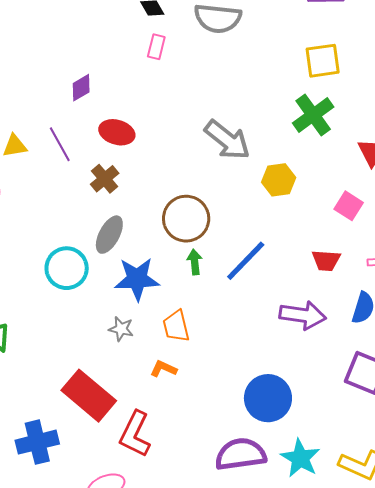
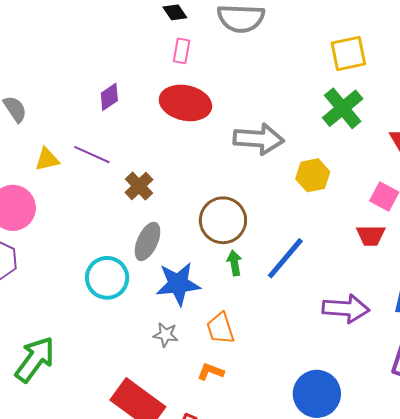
red ellipse: (117, 132) -> (185, 103), moved, size x1.4
gray arrow: (227, 140) -> (259, 139), turned -30
purple line: (60, 144) -> (92, 155), turned -33
red trapezoid: (326, 260) -> (371, 235), moved

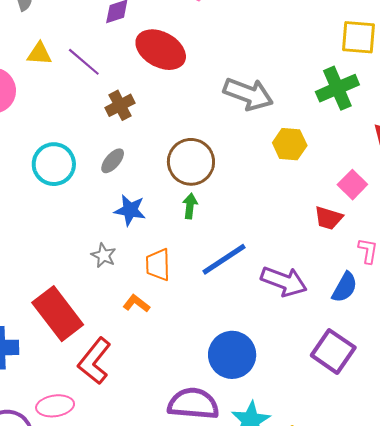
red ellipse: (185, 103) -> (161, 50), moved
gray ellipse: (147, 241) -> (113, 161), size x0.7
blue line: (285, 258) -> (224, 259), moved
cyan circle: (107, 278) -> (54, 164), moved
blue star: (178, 284) -> (130, 210), size x0.7

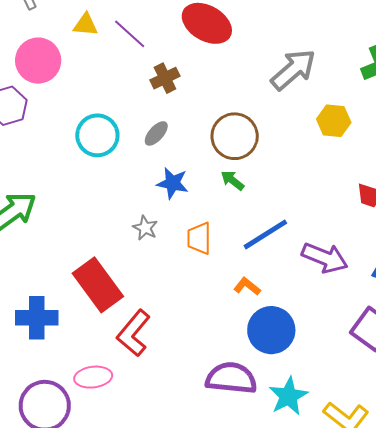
gray arrow: (248, 94) -> (293, 70), turned -63
green arrow: (190, 206) -> (233, 180), turned -60
orange L-shape: (136, 304) -> (247, 286), moved

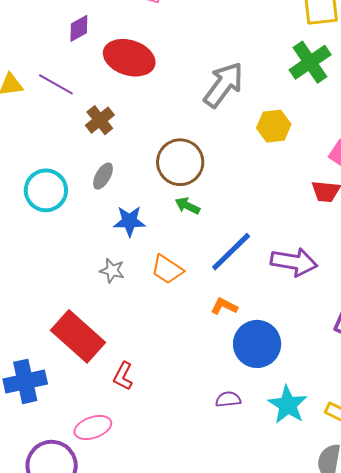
orange trapezoid: (199, 238) -> (167, 269), turned -44
red L-shape: (134, 333) -> (123, 376), size x0.6
purple semicircle: (231, 378) -> (228, 399), size x0.5

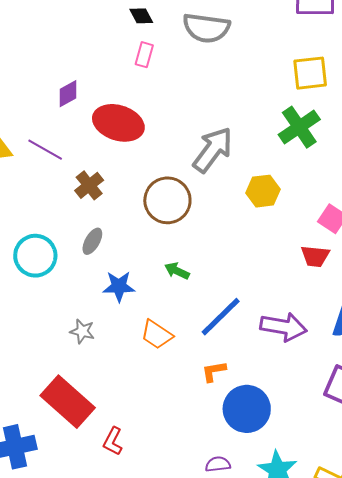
brown circle: (180, 162) -> (167, 200), moved
gray star: (112, 271) -> (82, 331), moved
orange L-shape: (224, 306) -> (214, 371), turned -36

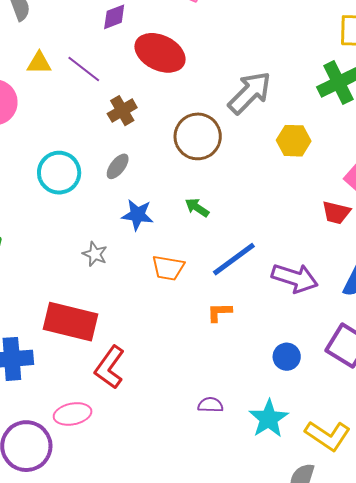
orange trapezoid: (157, 335) -> (168, 268), turned -32
red rectangle: (68, 402) -> (70, 322), turned -36
blue circle: (247, 409) -> (287, 357), moved, size x0.6
red L-shape: (113, 441) -> (110, 367), size x1.5

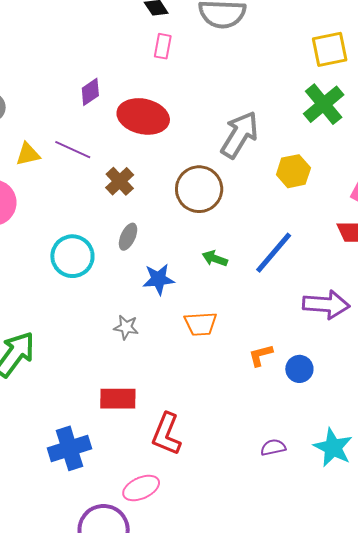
blue line: (234, 259) -> (274, 253), moved
red rectangle: (70, 322) -> (118, 399), size x0.7
blue circle: (287, 357) -> (299, 369), moved

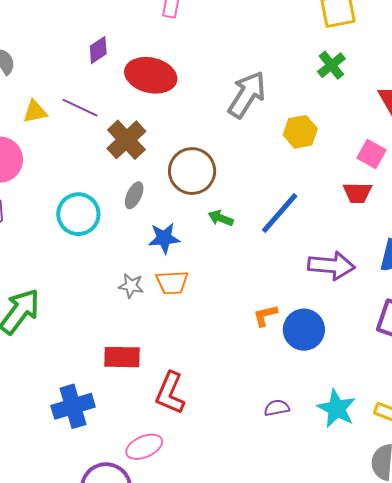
green cross: (324, 104) -> (331, 65), size x0.7
brown cross: (120, 181) -> (126, 140), size x1.4
brown circle: (199, 189) -> (192, 171), moved
orange trapezoid: (201, 324) -> (172, 282), moved
blue circle: (299, 369) -> (304, 330), size x1.5

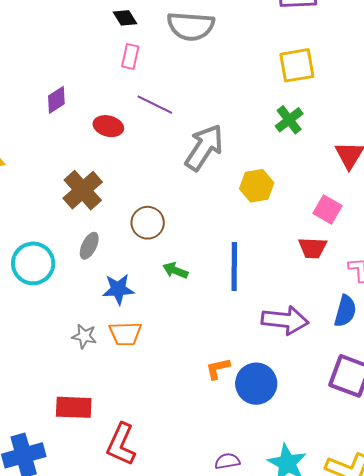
red ellipse: (151, 75) -> (108, 126), size x0.6
purple line: (80, 108) -> (155, 105), moved
brown circle: (192, 171) -> (148, 223), size x0.7
blue line: (280, 213) -> (234, 266), turned -42

